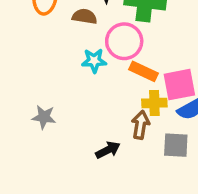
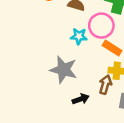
gray star: (44, 117) -> (64, 70), moved, size x1.6

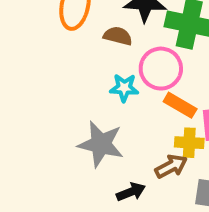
brown arrow: (105, 85) -> (171, 166), turned 48

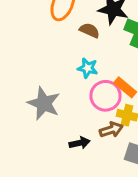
pink circle: (161, 69) -> (106, 96), moved
gray star: (101, 144) -> (44, 103), moved

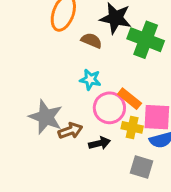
brown arrow: (111, 130) -> (70, 131), moved
black arrow: (79, 143) -> (100, 143), moved

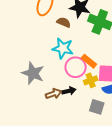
cyan star: (90, 80) -> (63, 48), size x1.5
yellow cross: (132, 127) -> (91, 80), turned -32
brown arrow: (70, 131) -> (54, 94), moved

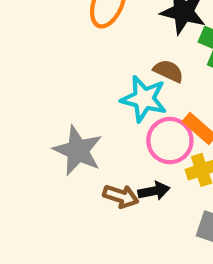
brown semicircle: (64, 22) -> (168, 71), moved
brown arrow: (54, 94) -> (121, 196), turned 35

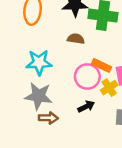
cyan star: (144, 99) -> (39, 62), moved
brown arrow: (121, 196) -> (48, 118), moved

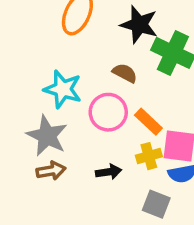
pink circle: (87, 77) -> (108, 112), moved
brown arrow: (48, 118) -> (51, 171), turned -30

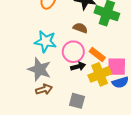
yellow cross: (149, 156) -> (100, 74), size x1.5
black arrow: (109, 172) -> (78, 66), moved
gray square: (156, 204) -> (77, 101), moved

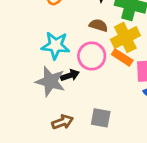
black arrow: (78, 66) -> (70, 75), moved
yellow cross: (100, 74) -> (125, 38), moved
brown arrow: (44, 89) -> (62, 122), moved

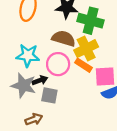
brown semicircle: (98, 25) -> (64, 38), size x1.5
gray square: (101, 118) -> (49, 95), moved

